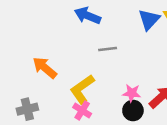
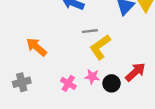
yellow L-shape: (82, 89) -> (100, 47), moved
pink star: (132, 93) -> (92, 77), moved

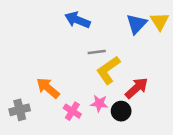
orange arrow: (36, 47) -> (48, 88), moved
red arrow: (135, 72) -> (137, 88), moved

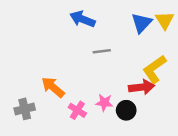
yellow L-shape: (108, 70) -> (154, 69), moved
red arrow: (137, 88) -> (142, 87), turned 35

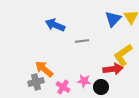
blue arrow: (82, 19) -> (55, 25), moved
gray cross: (25, 109) -> (36, 82), moved

